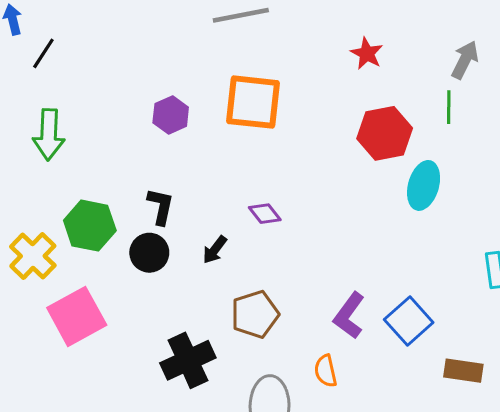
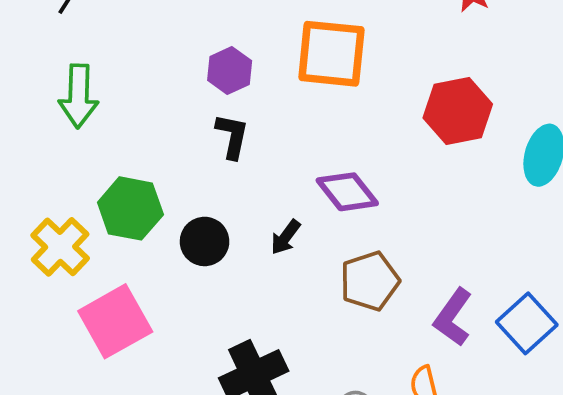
red hexagon: (385, 133) -> (458, 111), moved
black L-shape: (161, 206) -> (232, 136), moved
purple diamond: (265, 214) -> (347, 192), size x1.5
brown pentagon: (255, 314) -> (370, 281), moved

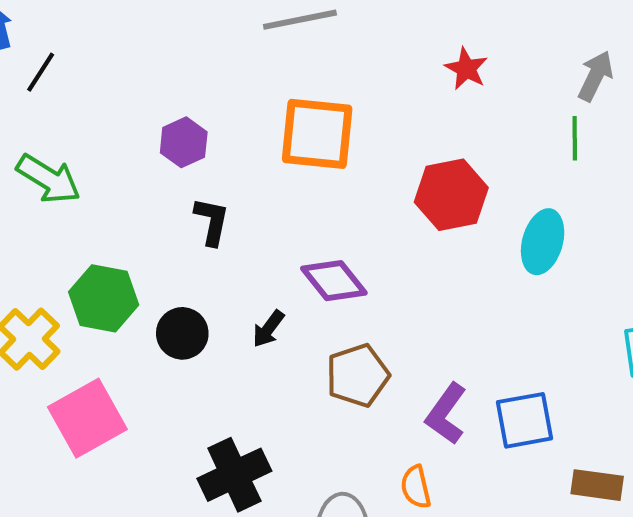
purple hexagon: (230, 71) -> (184, 142), moved
green arrow: (79, 96) -> (49, 179), turned -60
blue square: (527, 323) -> (525, 420), turned 32

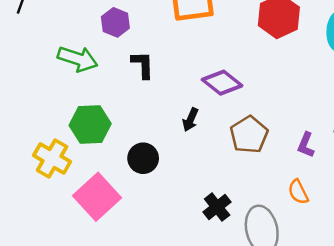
green arrow: (49, 179) -> (78, 59), moved
black circle: (182, 333) -> (143, 158), moved
purple L-shape: (446, 414) -> (306, 145), size x0.7
black cross: (234, 475) -> (217, 207), moved, size x0.7

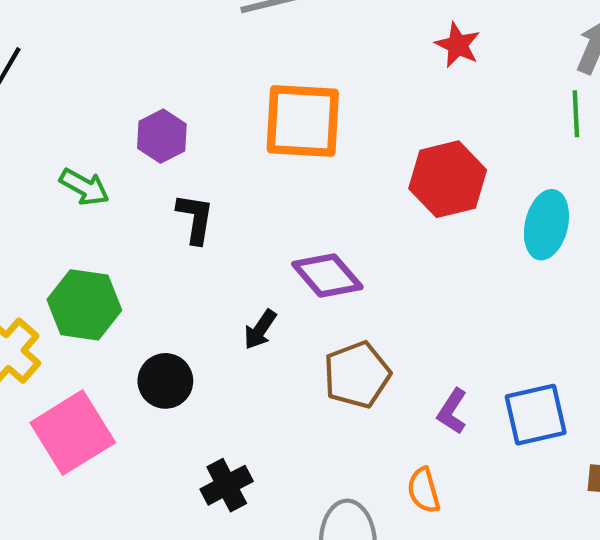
green arrow: (78, 59) -> (84, 187), size x0.7
black cross: (217, 207) -> (227, 485), moved

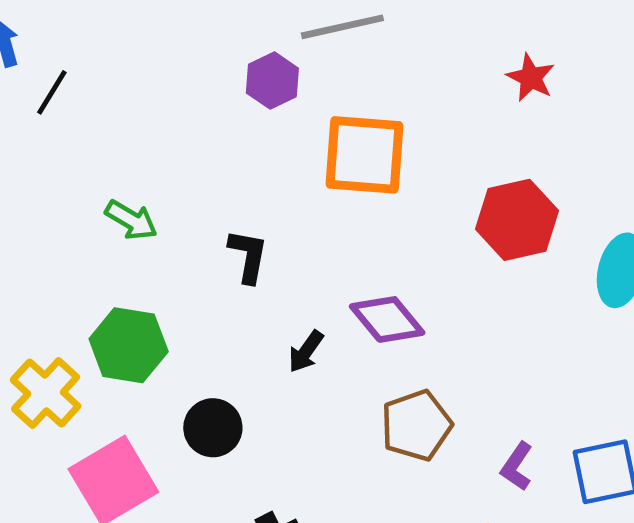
purple hexagon: (162, 136) -> (272, 81), moved
black arrow: (260, 329) -> (306, 351), moved

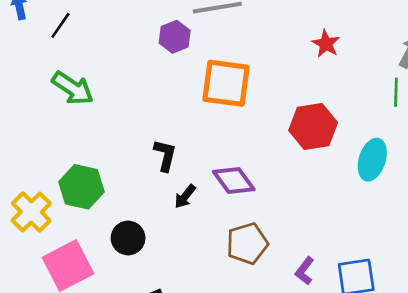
black line: (52, 92) -> (60, 25), moved
green arrow: (131, 220) -> (73, 88), moved, size x1.4
black L-shape: (248, 256) -> (165, 155), moved

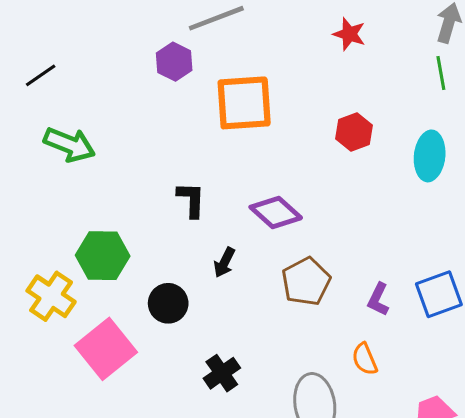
black line: (60, 25) -> (41, 75), turned 32
red hexagon: (313, 127) -> (354, 132), size x0.7
black arrow: (185, 196) -> (224, 262), moved

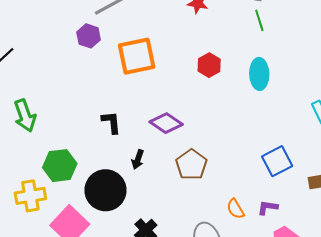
green arrow: (69, 145) -> (25, 116), moved, turned 56
yellow cross: (51, 296) -> (30, 196), turned -36
purple L-shape: (378, 299) -> (268, 207), moved, turned 80
black circle: (168, 303) -> (106, 190), size x1.6

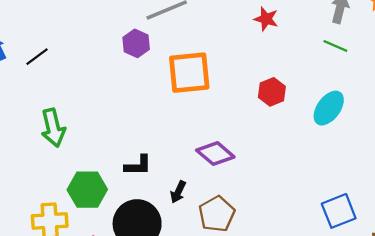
green line: (259, 20) -> (335, 46), turned -55
cyan ellipse: (259, 74) -> (329, 108), turned 32
black L-shape: (111, 122) -> (138, 165), moved, turned 90
brown pentagon: (191, 165) -> (217, 214), moved

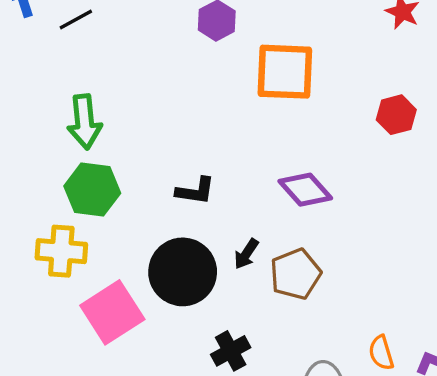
green hexagon: (87, 190) -> (92, 190), moved
black arrow: (178, 192) -> (246, 254), moved

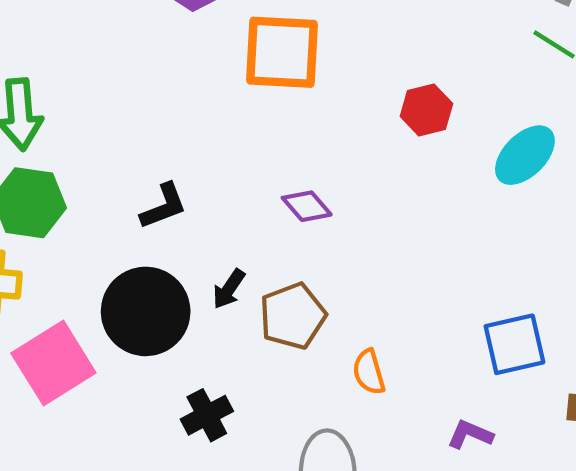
purple diamond: (305, 190) -> (307, 206), size x0.7
black L-shape: (195, 191) -> (164, 206), turned -30
orange semicircle: (381, 353) -> (369, 372), moved

